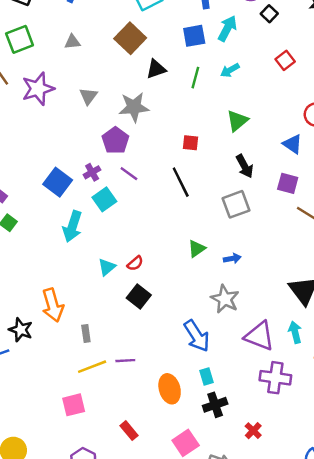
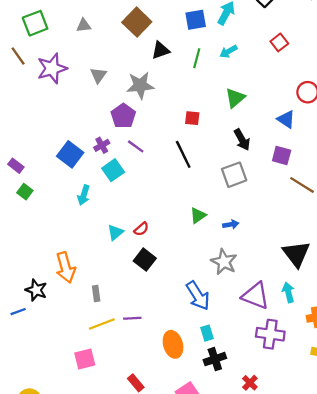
cyan arrow: (72, 226) -> (84, 195), size x0.7

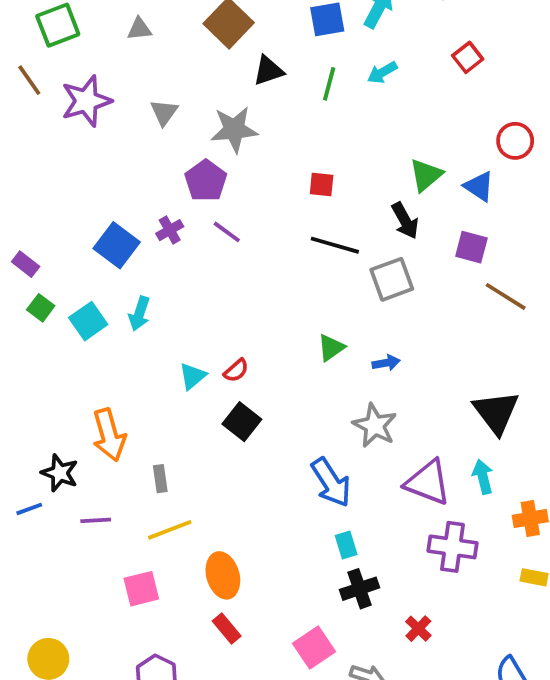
green triangle: (235, 98) -> (426, 175), moved
black line: (183, 154) -> (335, 245), moved, turned -48
cyan square: (113, 170) -> (88, 321), moved
purple line: (132, 318) -> (96, 520), moved
orange ellipse: (173, 344) -> (223, 575), moved

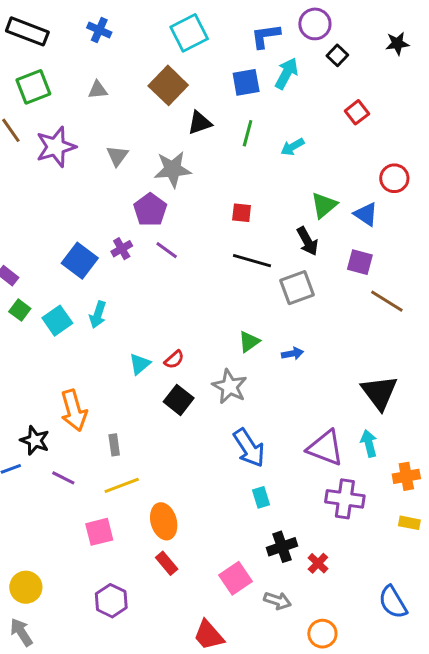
cyan arrow: (382, 73) -> (292, 147), moved
gray star: (375, 425) -> (230, 386), moved
purple line: (96, 520) -> (63, 478), turned 30
black cross: (360, 589) -> (282, 547), moved

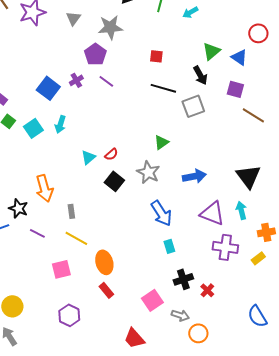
blue arrow: (292, 354) -> (194, 176), moved, size x1.6
yellow line: (122, 485) -> (76, 238), turned 50
yellow rectangle: (409, 523) -> (258, 258), moved, turned -48
orange circle: (322, 634) -> (198, 333), moved

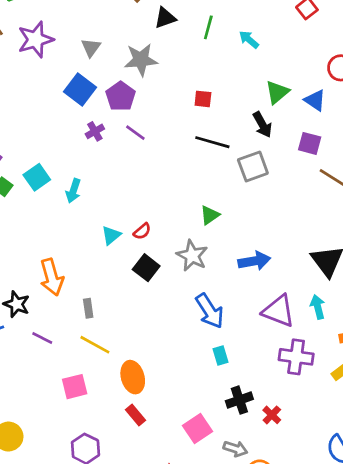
cyan arrow: (190, 12) -> (249, 40), turned 70
blue square: (48, 88) -> (80, 89), moved
cyan square: (33, 128) -> (37, 177), moved

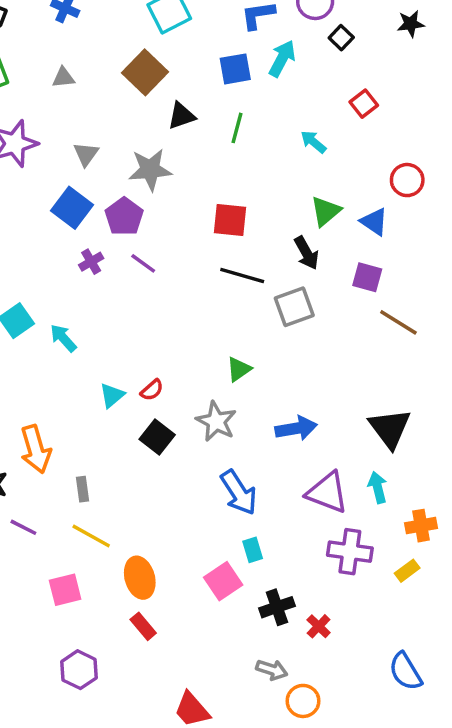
cyan arrow: (249, 40) -> (313, 142), moved
red square: (203, 99) -> (230, 220), size x1.5
cyan arrow: (73, 191) -> (63, 338), turned 120
pink square: (198, 428) -> (223, 581), moved

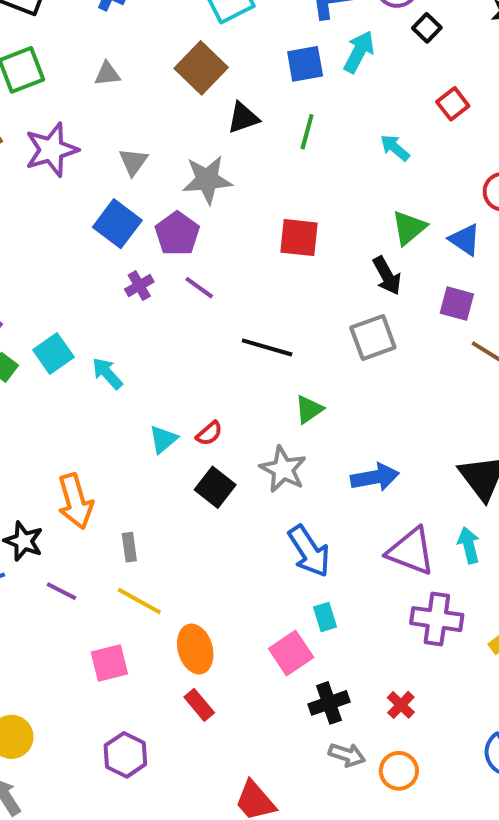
black line: (242, 276) -> (267, 347), moved
black cross: (277, 607) -> (329, 703), moved
orange circle: (303, 701) -> (399, 771), moved

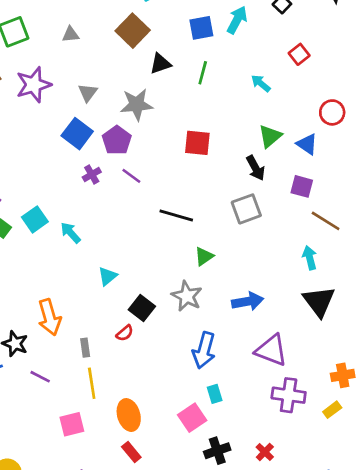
red semicircle: (209, 433) -> (125, 333), moved
cyan arrow: (469, 545) -> (310, 258), moved
blue arrow: (309, 551) -> (204, 350), turned 48
yellow line: (139, 601) -> (92, 383), turned 52

